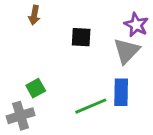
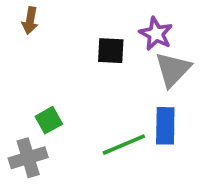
brown arrow: (34, 15) -> (30, 21), moved
purple star: (136, 25) -> (156, 34), moved

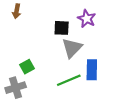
gray triangle: (173, 69) -> (72, 48), moved

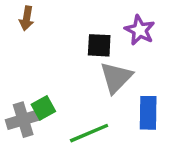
green line: (69, 80) -> (89, 133), moved
gray cross: (16, 88) -> (23, 120), moved

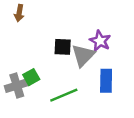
purple star: (140, 30) -> (100, 41), moved
black square: (99, 45) -> (63, 47), moved

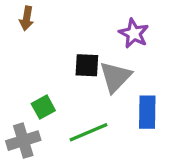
purple star: (100, 41) -> (134, 33), moved
gray cross: (17, 86) -> (23, 141), moved

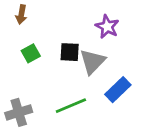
green square: (43, 107) -> (31, 53), moved
blue rectangle: (147, 112) -> (118, 90), turned 45

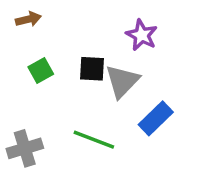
brown arrow: (21, 15) -> (28, 19), turned -114
green line: (71, 106) -> (94, 140), turned 44

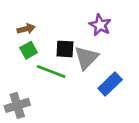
brown arrow: (28, 19) -> (26, 29), moved
green line: (94, 140) -> (51, 72), moved

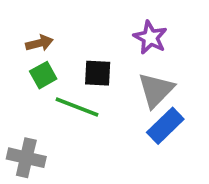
gray triangle: (86, 58) -> (156, 90), moved
gray cross: (17, 105) -> (26, 158), turned 30

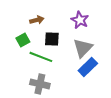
brown arrow: (39, 43) -> (37, 20), moved
gray cross: (26, 158) -> (40, 84), moved

